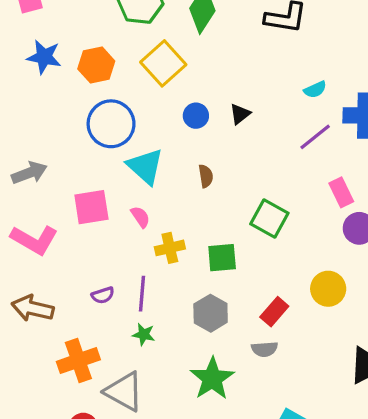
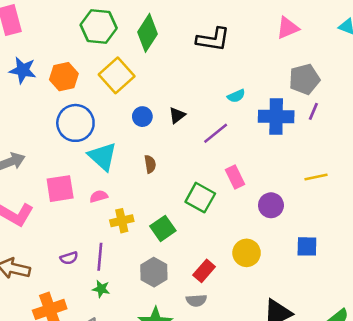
purple line: (315, 137) -> (216, 133), moved
pink rectangle: (341, 192) -> (235, 177), moved
pink semicircle: (140, 217) -> (99, 196), turned -72
green square: (222, 258) -> (163, 228), turned -30

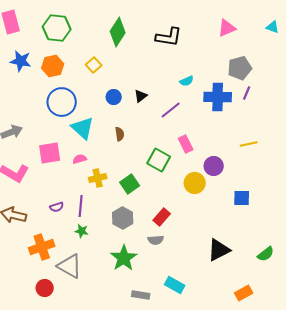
green hexagon: (99, 27) -> (57, 28), moved
yellow square: (117, 75) -> (94, 65), size x0.6
yellow circle: (247, 253) -> (195, 183), moved

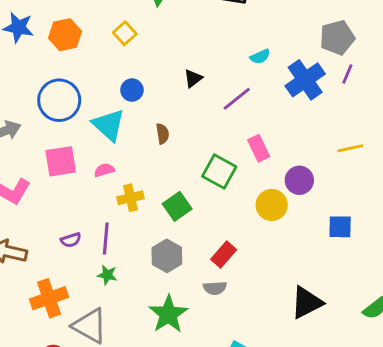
blue circle: (114, 97) -> (132, 90), moved
blue cross: (218, 97) -> (305, 80), turned -36
blue circle: (62, 102) -> (59, 100), moved

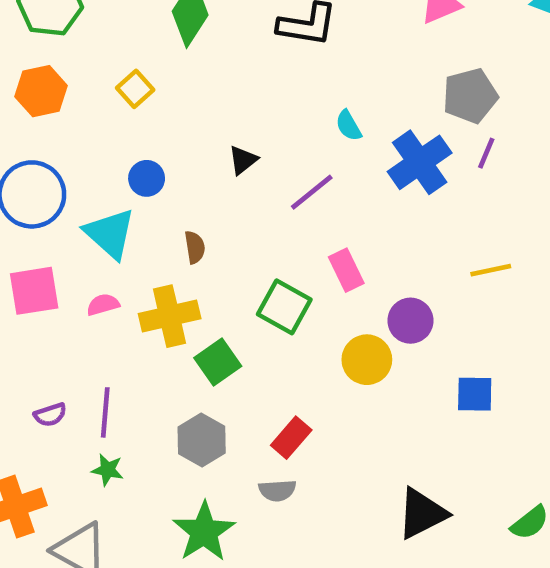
cyan semicircle: (260, 57) -> (348, 126), turned 84
yellow cross: (130, 198) -> (170, 316), moved, size x1.4

